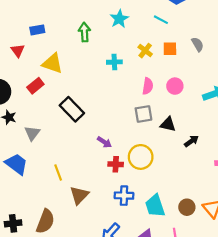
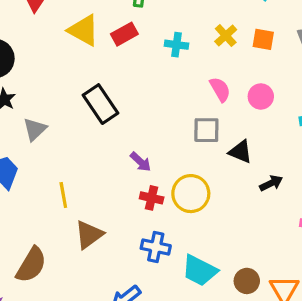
red rectangle: (35, 86) -> (124, 34), moved
pink semicircle: (148, 86) -> (220, 89), turned -49
cyan trapezoid: (155, 206) -> (200, 270), turned -55

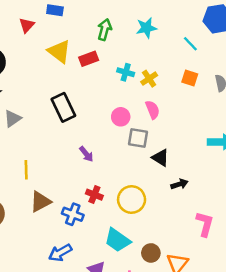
yellow cross: (226, 36) -> (149, 79), moved
pink circle: (261, 96) -> (121, 117), moved
yellow circle: (191, 194) -> (132, 200), moved
red cross: (152, 198) -> (94, 195), moved
blue cross: (156, 247) -> (73, 214), moved

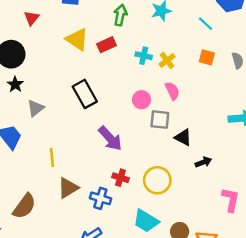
red triangle: (27, 25) -> (31, 18), moved
purple arrow: (86, 154) -> (110, 138), size x1.6

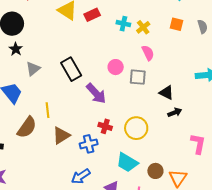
black rectangle: (85, 94) -> (71, 69), moved
pink circle: (142, 100) -> (116, 67), moved
black triangle: (183, 137) -> (166, 93), moved
blue cross: (100, 198) -> (89, 144), turned -30
brown semicircle: (24, 206) -> (27, 127), moved

